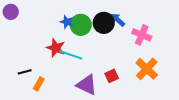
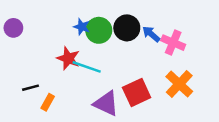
purple circle: (11, 12) -> (13, 28), moved
blue arrow: (118, 20) -> (151, 34), moved
red square: (112, 76) -> (137, 93), size x1.6

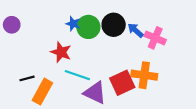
cyan line: (87, 67) -> (77, 75), moved
orange cross: (179, 84) -> (144, 75), moved, turned -35
orange rectangle: (48, 102) -> (42, 92), size x1.6

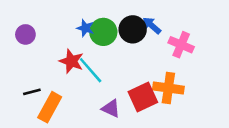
purple circle: (12, 25) -> (25, 34), moved
blue arrow: (135, 30) -> (152, 26), moved
cyan line: (77, 75) -> (91, 70), moved, turned 30
purple triangle: (95, 93) -> (111, 108), size x0.7

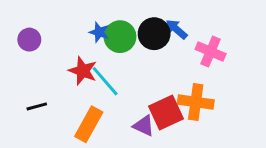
orange rectangle: (50, 107) -> (89, 124), moved
purple triangle: (111, 108) -> (144, 126), moved

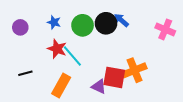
blue star: (99, 32) -> (54, 22), moved
pink cross: (211, 51) -> (165, 29), moved
orange cross: (196, 102) -> (135, 70), turned -30
red square: (166, 112) -> (114, 77), turned 35

